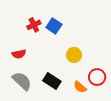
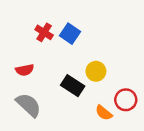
red cross: (34, 25) -> (44, 32), turned -32
black rectangle: (52, 81) -> (73, 86), moved

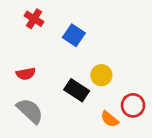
red cross: (44, 32) -> (34, 19), moved

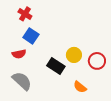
blue square: (74, 35) -> (31, 36), moved
red circle: (133, 105) -> (97, 61), moved

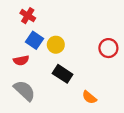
yellow circle: (74, 55) -> (56, 45), moved
red circle: (97, 61) -> (108, 48), moved

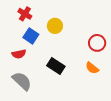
yellow circle: (56, 45) -> (55, 26), moved
orange semicircle: (89, 97) -> (92, 68), moved

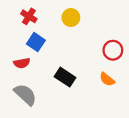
yellow circle: (55, 26) -> (71, 18), moved

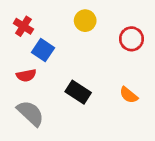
red cross: (29, 16) -> (23, 26), moved
red circle: (113, 50) -> (131, 39), moved

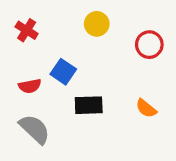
blue square: (43, 50) -> (63, 72), moved
black rectangle: (78, 92) -> (89, 105), turned -35

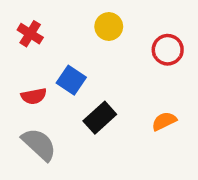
black rectangle: (89, 105) -> (100, 118), turned -40
orange semicircle: (146, 108) -> (164, 121), turned 115

